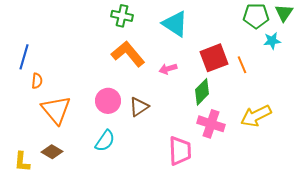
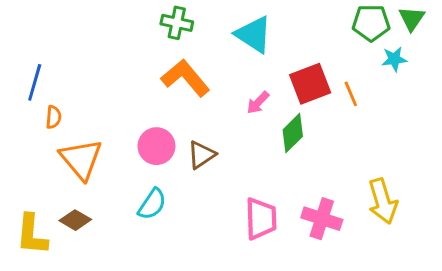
pink arrow: (168, 69) -> (258, 103), moved, turned -30
yellow arrow: (256, 116) -> (383, 201), moved, turned -80
pink cross: (211, 124) -> (322, 219), moved
yellow L-shape: (22, 162) -> (32, 235), size x1.4

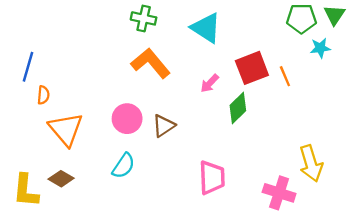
pink cross: (322, 219) -> (279, 193), moved

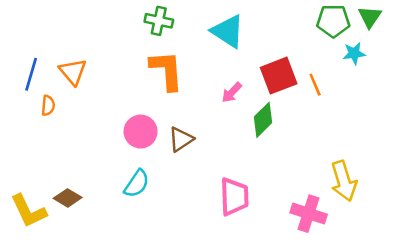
orange L-shape: (151, 63) -> (167, 70), turned 36
orange triangle: (66, 129) -> (73, 72), moved, size x0.7
yellow L-shape: (26, 191) -> (29, 211), turned -30

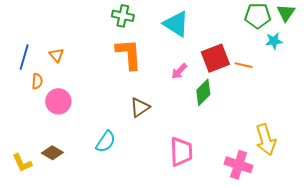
orange triangle: (73, 72) -> (56, 55), size x0.7
orange line: (315, 85) -> (244, 65), turned -54
pink circle: (141, 132) -> (58, 101), moved
yellow L-shape: (29, 211) -> (22, 163), size x0.7

